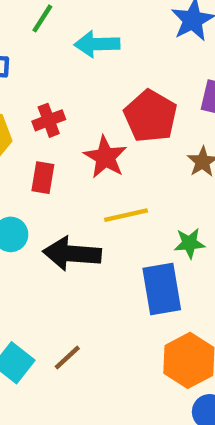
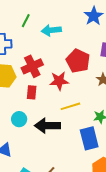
red cross: (49, 120) -> (32, 66), size x1.5
red star: (105, 157) -> (59, 81), turned -30

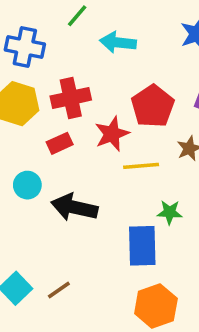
red star: (59, 81) -> (112, 134), turned -30
red rectangle: (32, 92) -> (60, 143), turned 48
yellow line: (70, 106) -> (141, 166), moved

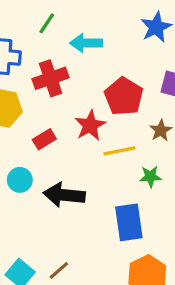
red cross: (71, 98) -> (51, 78), moved
green star: (170, 212) -> (150, 177), moved

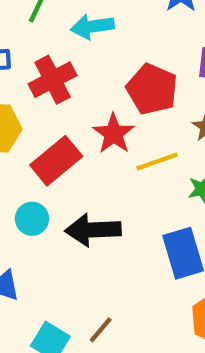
red rectangle: (44, 139) -> (56, 161), size x1.6

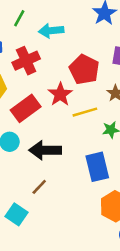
brown line: (101, 330) -> (39, 187), moved

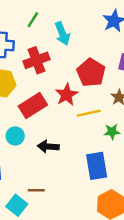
cyan arrow: (51, 31) -> (62, 34), turned -110
black arrow: (45, 150) -> (48, 147), size x0.7
brown line: (39, 187) -> (36, 190), moved, turned 42

